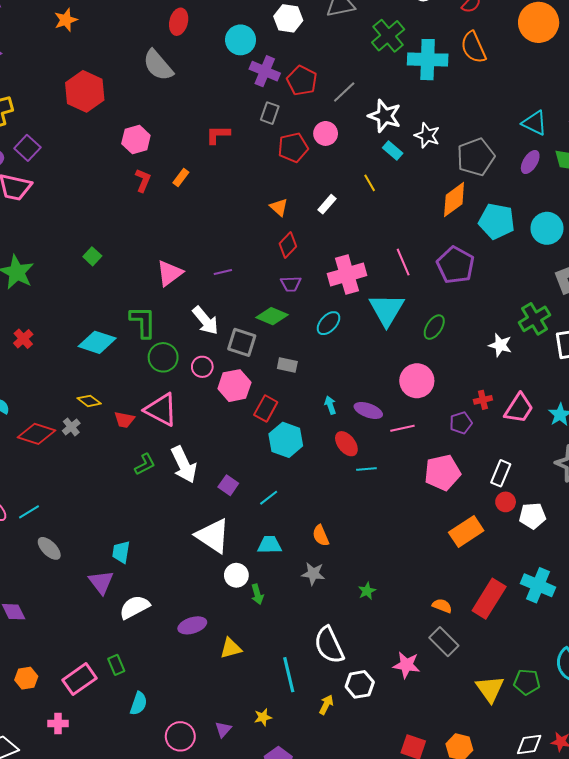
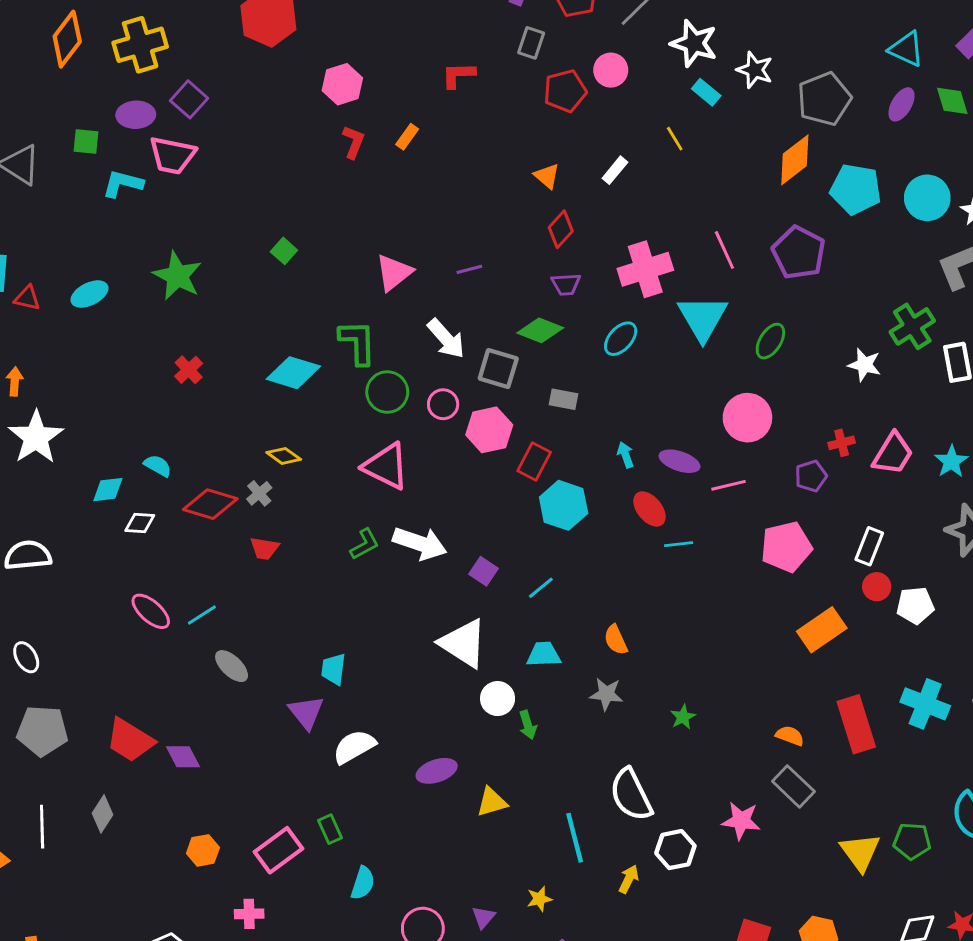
red trapezoid: (124, 420) -> (264, 548), moved
white arrow: (184, 465) -> (420, 543), turned -45
red rectangle: (489, 599) -> (856, 724), turned -48

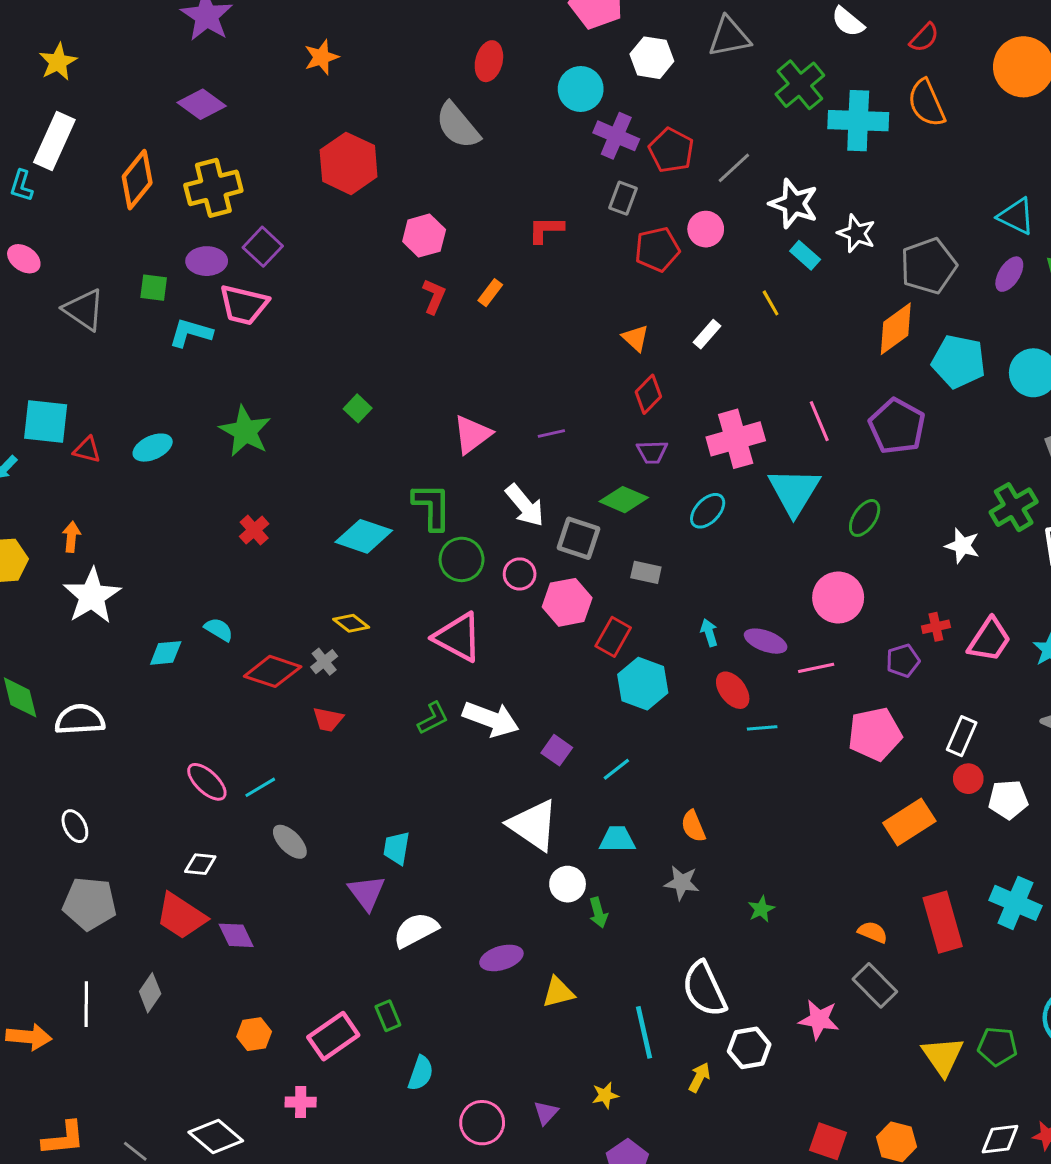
white diamond: (140, 523) -> (200, 864), moved

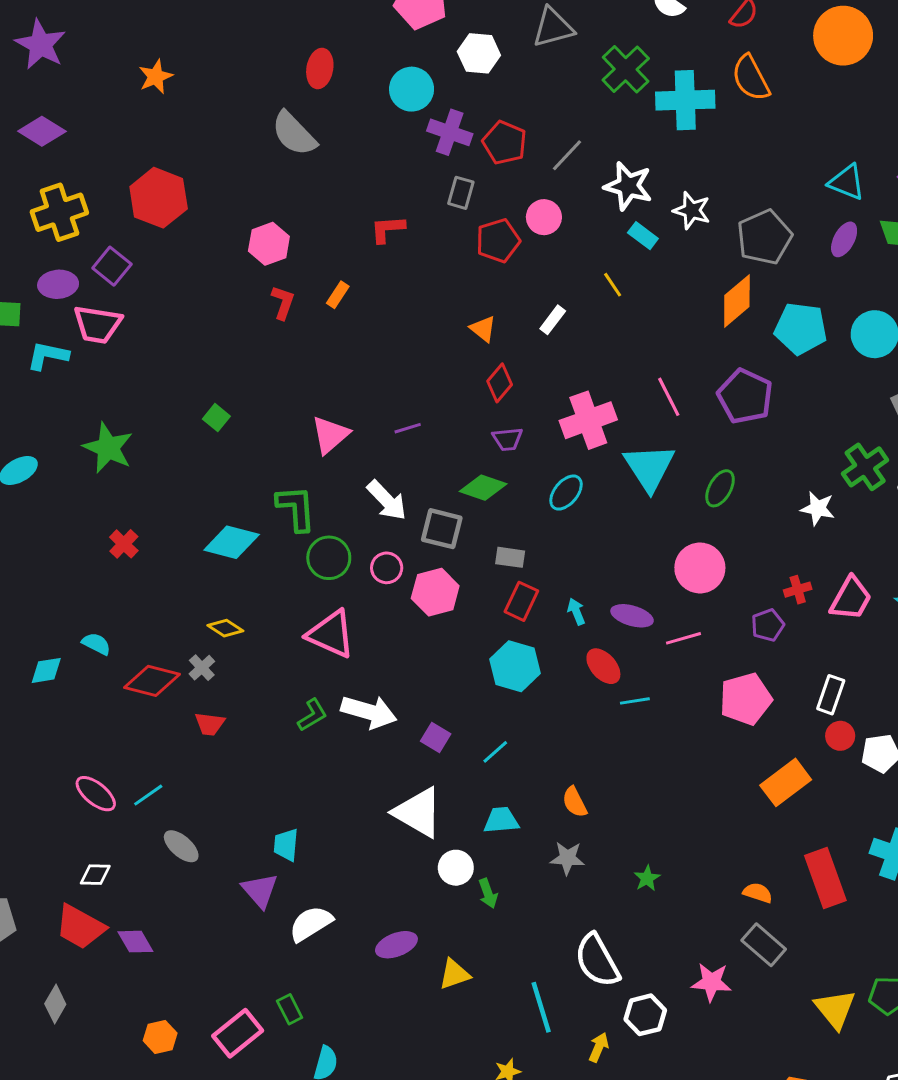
red hexagon: (349, 163) -> (159, 198), moved
red rectangle: (613, 637) -> (521, 601), moved

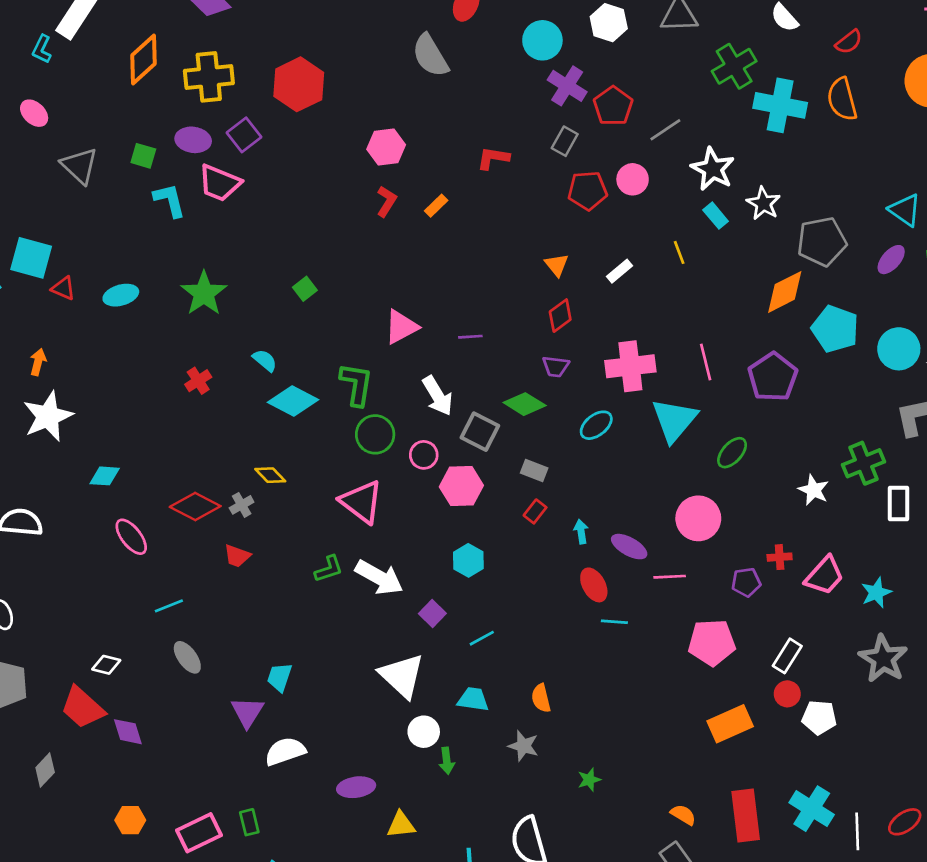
cyan L-shape: (48, 356) -> (170, 200), turned 51
red rectangle: (521, 601) -> (535, 511), size x0.7
cyan semicircle: (96, 644) -> (265, 360), moved
cyan hexagon: (515, 666) -> (468, 560), moved, size x0.7
pink ellipse: (96, 794) -> (131, 537), moved

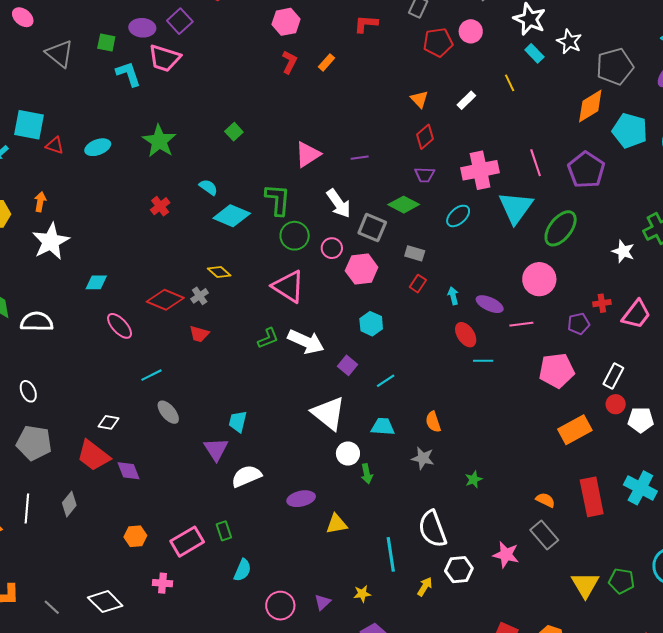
green ellipse: (732, 453) -> (561, 228), size x1.5

